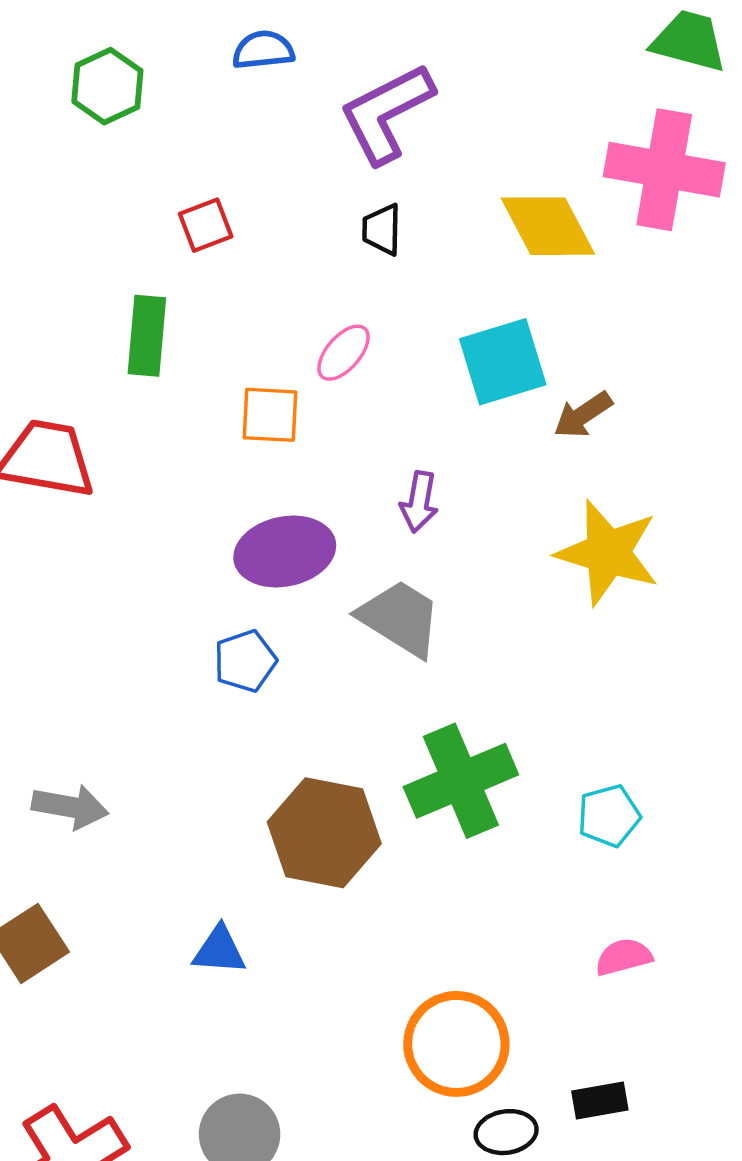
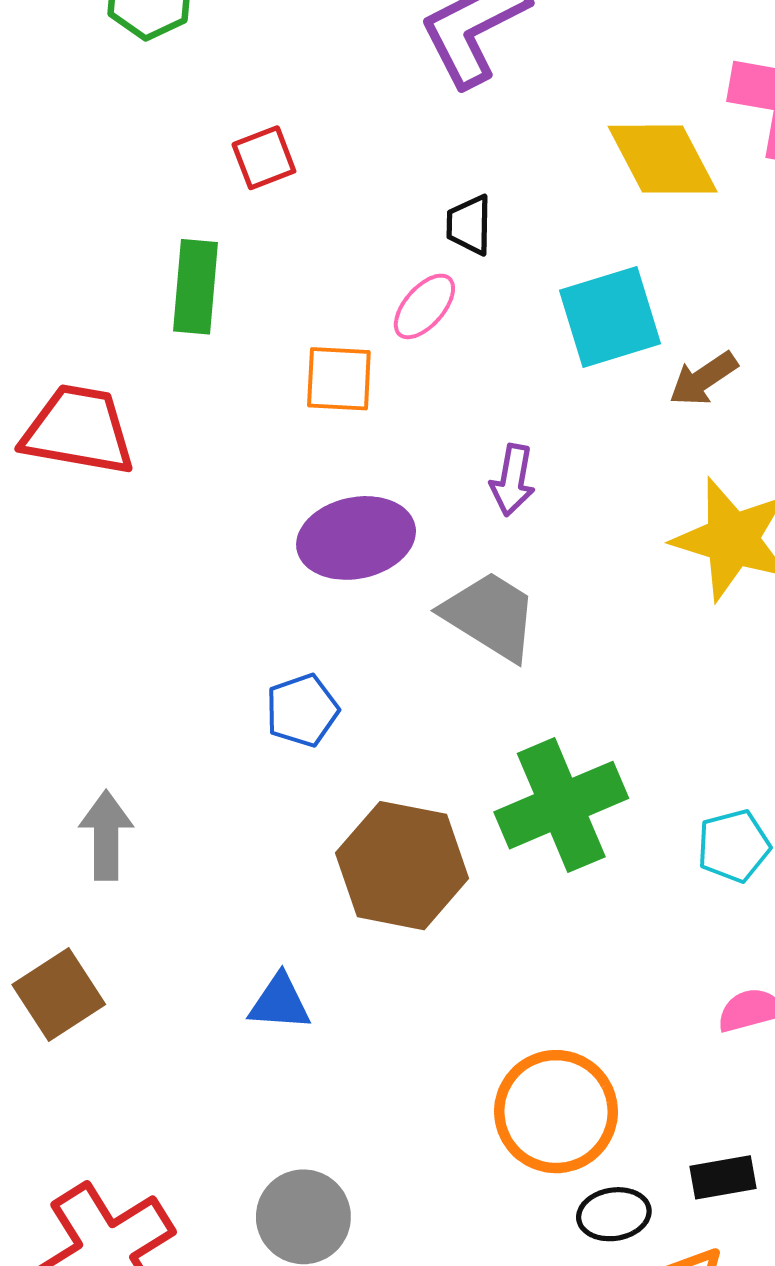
black trapezoid: (382, 230) -> (469, 225), moved
blue pentagon: (245, 661) -> (302, 710), moved
gray arrow: (70, 807) -> (106, 835), turned -100

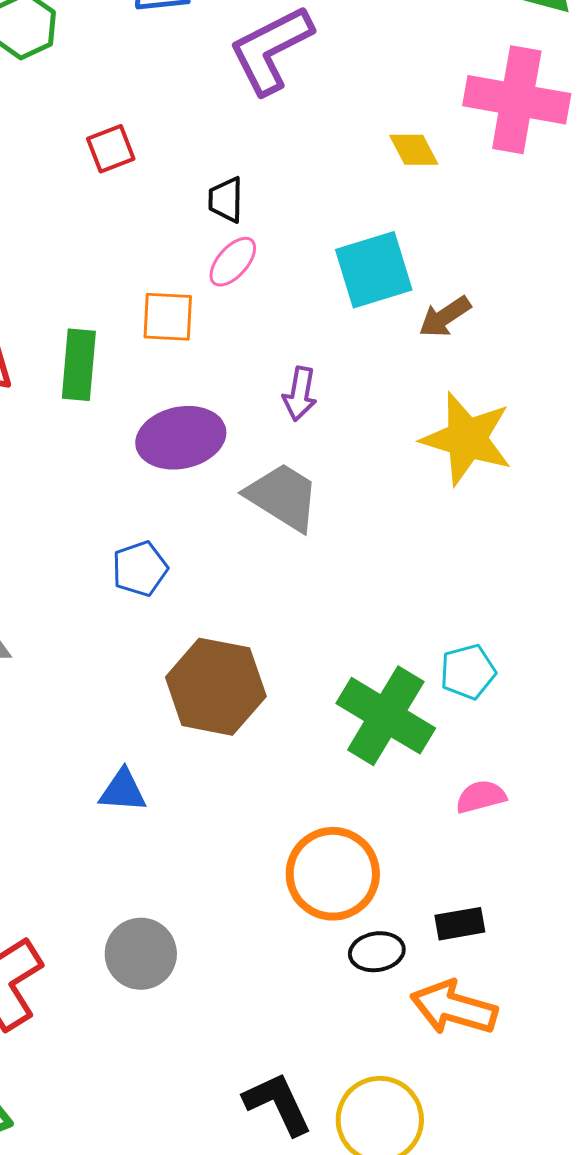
yellow diamond: (663, 159) -> (414, 150), size x0.6
black trapezoid: (469, 225) -> (226, 200), moved
green rectangle: (196, 287) -> (79, 365), moved
green cross: (561, 805) -> (386, 716), moved, turned -36

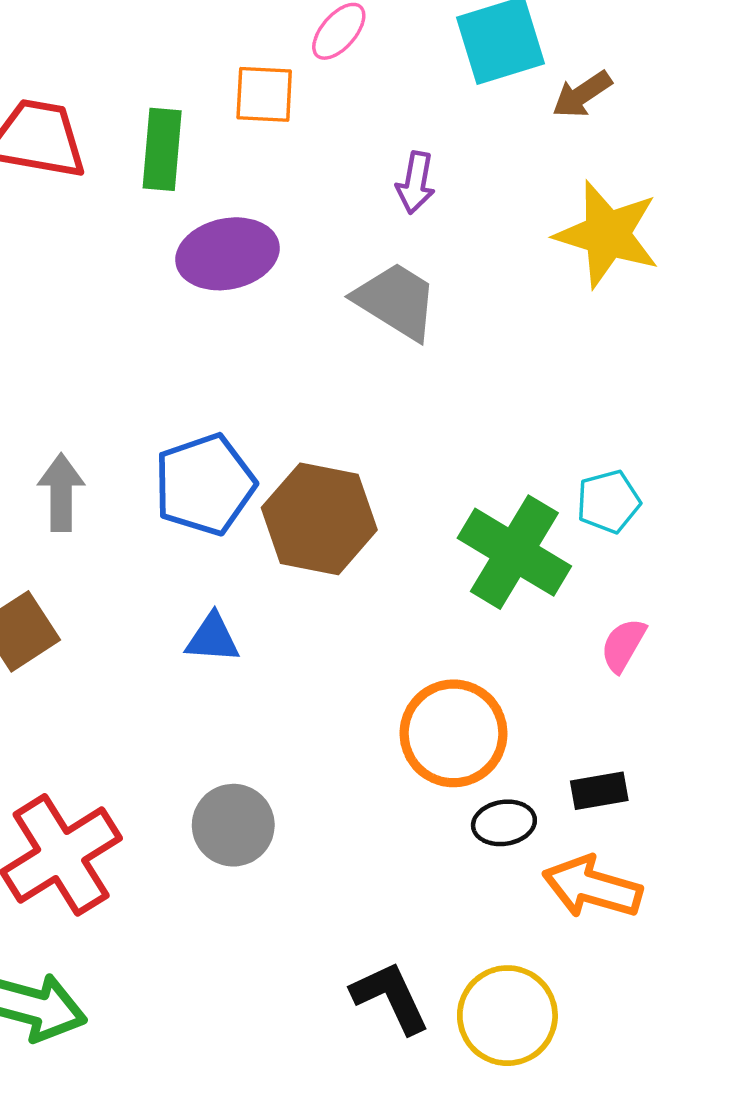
purple ellipse: (181, 438) -> (228, 254), moved
blue pentagon: (140, 569) -> (205, 484), moved, size x1.6
pink semicircle: (481, 797) -> (623, 645), turned -45

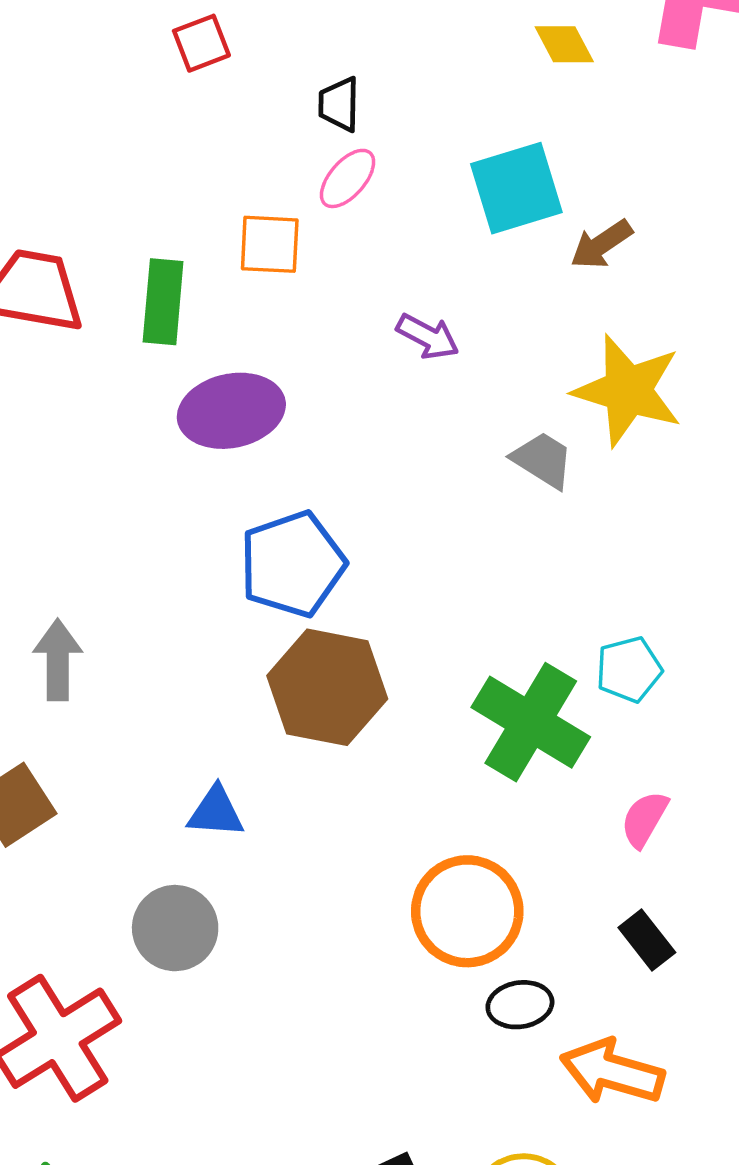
purple arrow: (416, 183) -> (428, 337), turned -72
gray trapezoid: (396, 301) -> (543, 460), moved, size x0.7
blue pentagon: (205, 484) -> (292, 564), moved
black rectangle: (599, 791) -> (647, 940), moved, turned 62
gray circle: (233, 825) -> (175, 928), moved

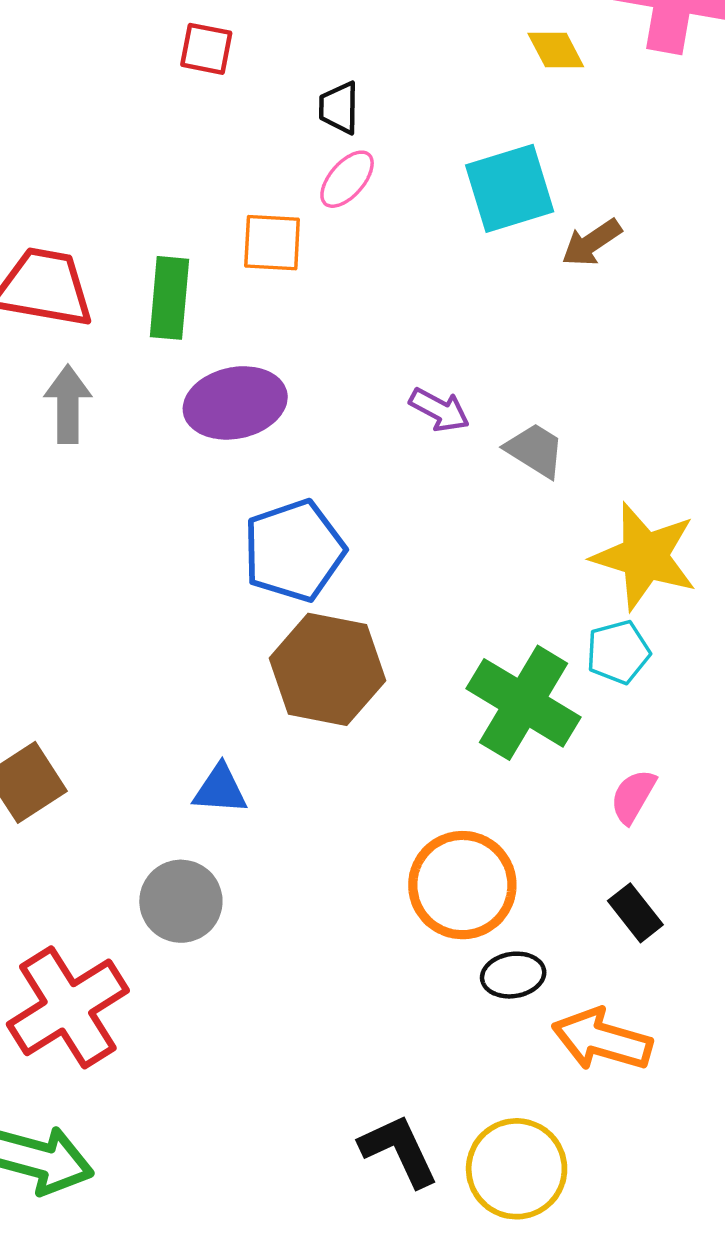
red square: (201, 43) -> (206, 49), turned 32
purple arrow: (428, 337) -> (439, 410), moved
yellow star: (628, 390) -> (645, 556), moved
gray arrow: (58, 660) -> (68, 404), moved

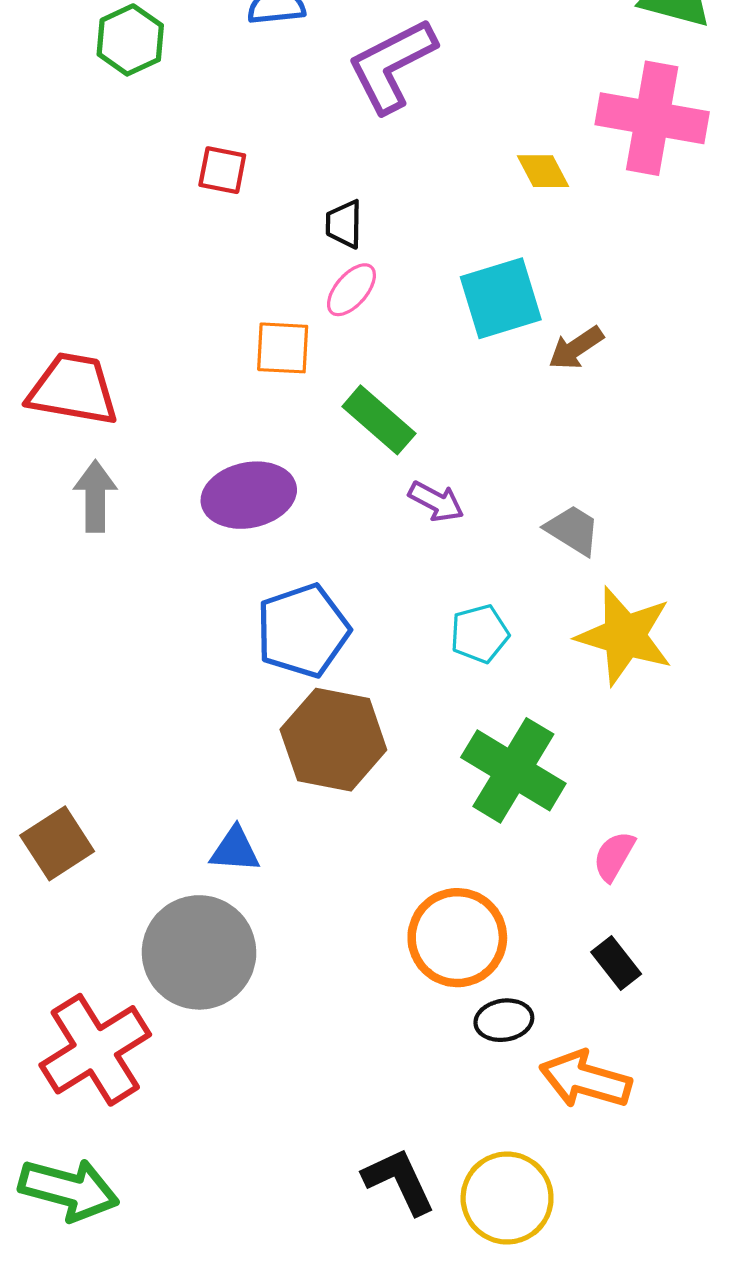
green rectangle: (169, 298) -> (379, 420), moved, turned -54
gray trapezoid: (535, 450) -> (573, 530), moved
cyan pentagon: (618, 652) -> (480, 634), moved
gray circle: (181, 901) -> (199, 952), size x1.5

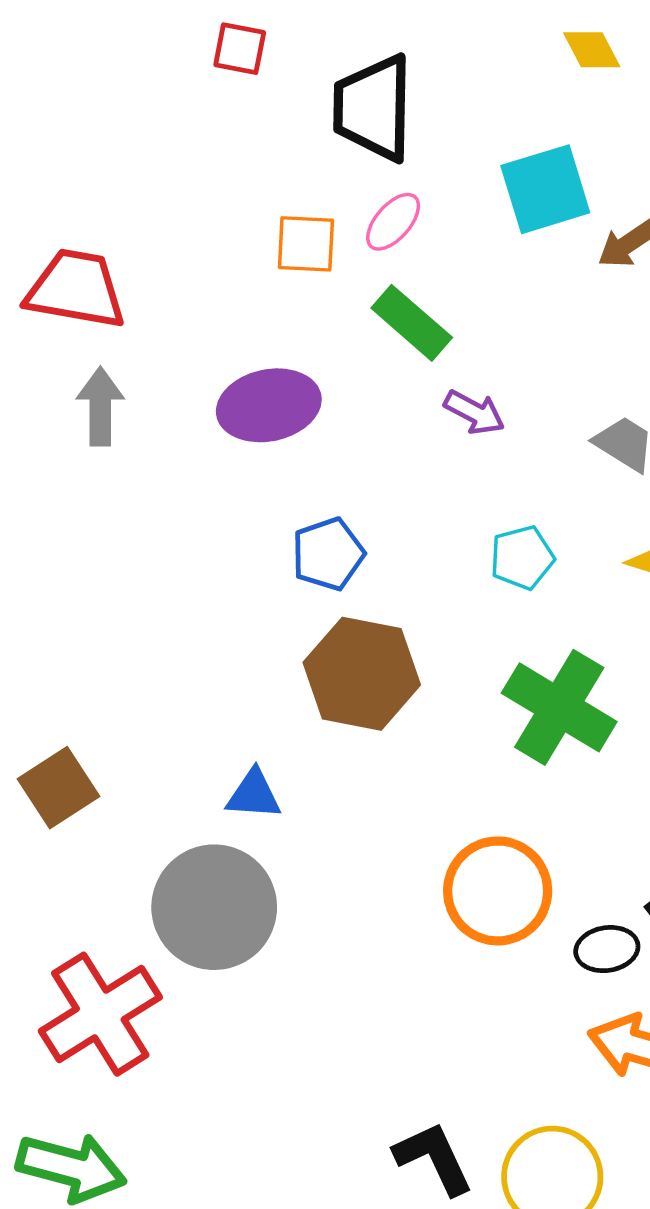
black trapezoid: (344, 224) -> (373, 108), size x2.0
pink ellipse: (351, 290) -> (393, 222), moved
blue pentagon: (303, 631) -> (328, 554), size x0.7
black ellipse: (504, 1020) -> (607, 949), moved

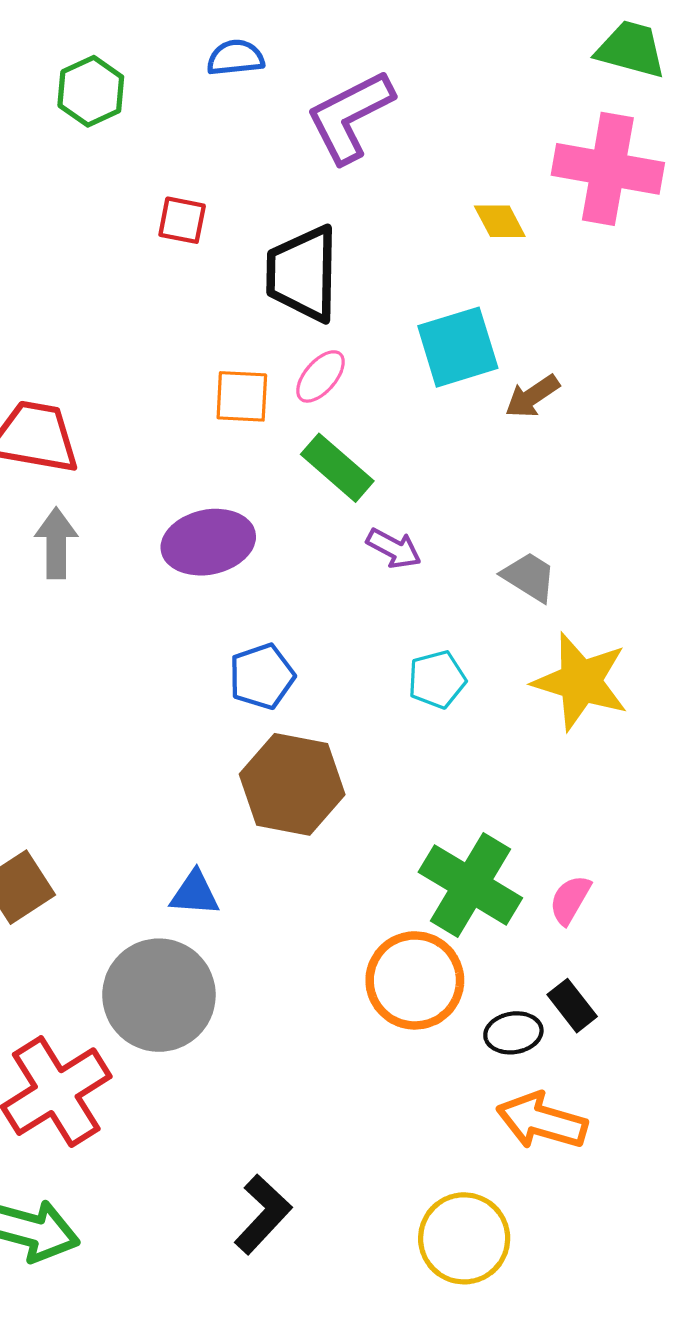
green cross: (559, 707) -> (470, 885), moved
black L-shape: (434, 1158) -> (263, 1214), moved, turned 68

